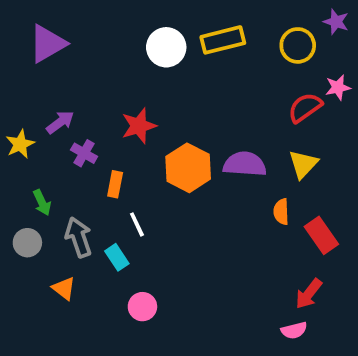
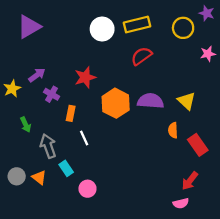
red semicircle: (305, 108) -> (141, 56), moved
yellow triangle: (303, 164) -> (186, 101), turned -30
gray circle: (27, 243) -> (17, 176), moved
cyan rectangle: (117, 257) -> (66, 168), moved

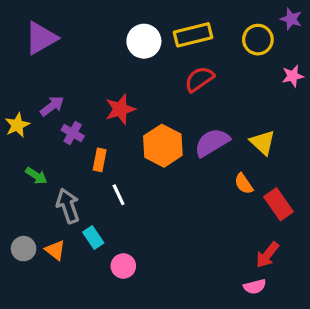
purple semicircle: (150, 101) -> (212, 142), turned -35
green arrow: (26, 125) -> (36, 176), turned -32
orange semicircle: (173, 130) -> (244, 184), turned -32

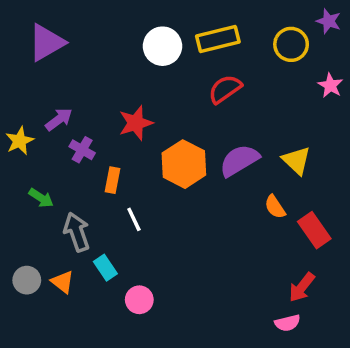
pink star: (293, 76) -> (330, 85), turned -30

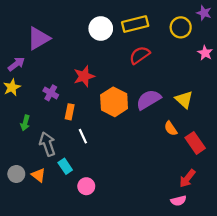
purple triangle: (46, 43) -> (39, 38), moved
purple arrow: (59, 119) -> (16, 64), moved
green arrow: (41, 198) -> (25, 123), turned 72

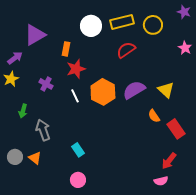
yellow circle: (181, 27) -> (153, 25), moved
orange rectangle: (70, 112) -> (66, 49), moved
white line: (83, 136) -> (75, 96), moved
cyan rectangle: (65, 166) -> (78, 150), moved
pink circle: (86, 186) -> (78, 180), moved

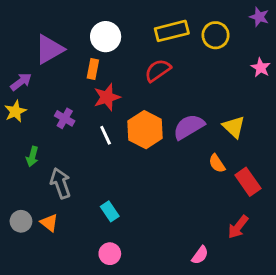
white circle: (91, 26) -> (106, 37), moved
red semicircle: (126, 50) -> (158, 70), moved
pink semicircle: (161, 181) -> (200, 255), moved, turned -40

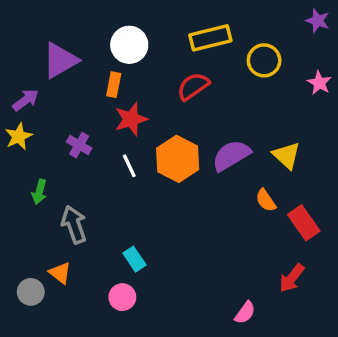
yellow circle: (216, 35) -> (264, 60), moved
gray circle: (21, 221) -> (31, 292), moved
pink circle: (110, 254) -> (122, 297), moved

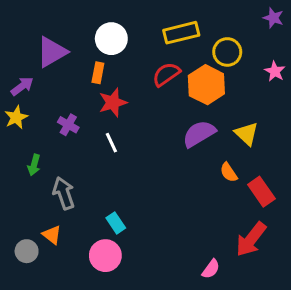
orange hexagon: (178, 159) -> (206, 85), moved
red arrow: (292, 278) -> (251, 239), size x1.4
pink circle: (122, 297) -> (105, 256), size x1.4

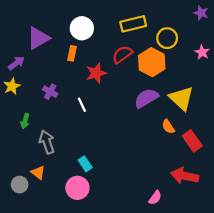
red star: (113, 103) -> (96, 73), moved
yellow triangle: (247, 134) -> (181, 98), size x1.4
red arrow: (251, 239) -> (185, 176), turned 64

